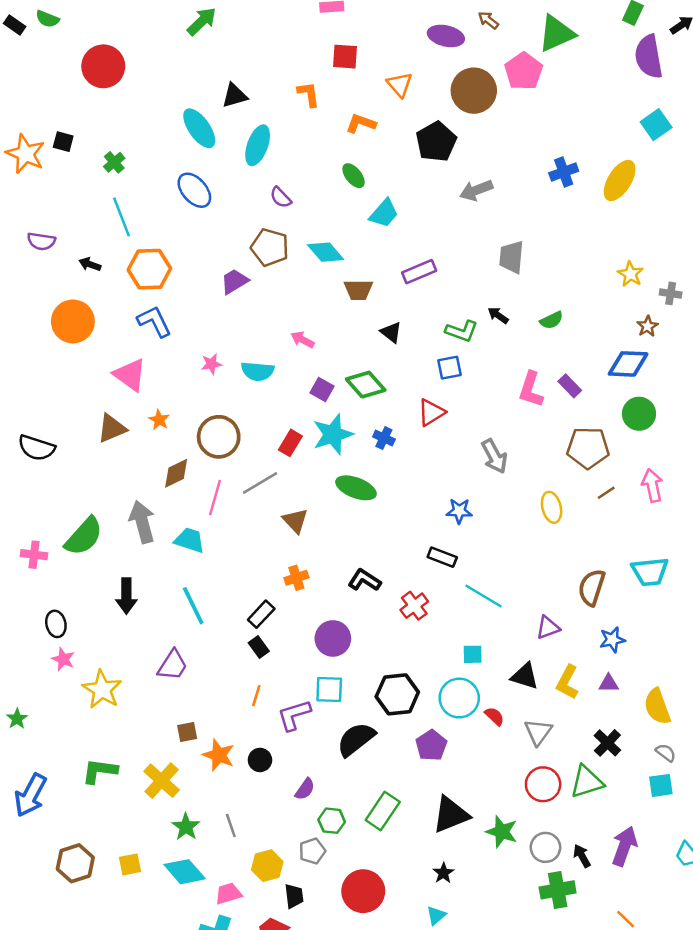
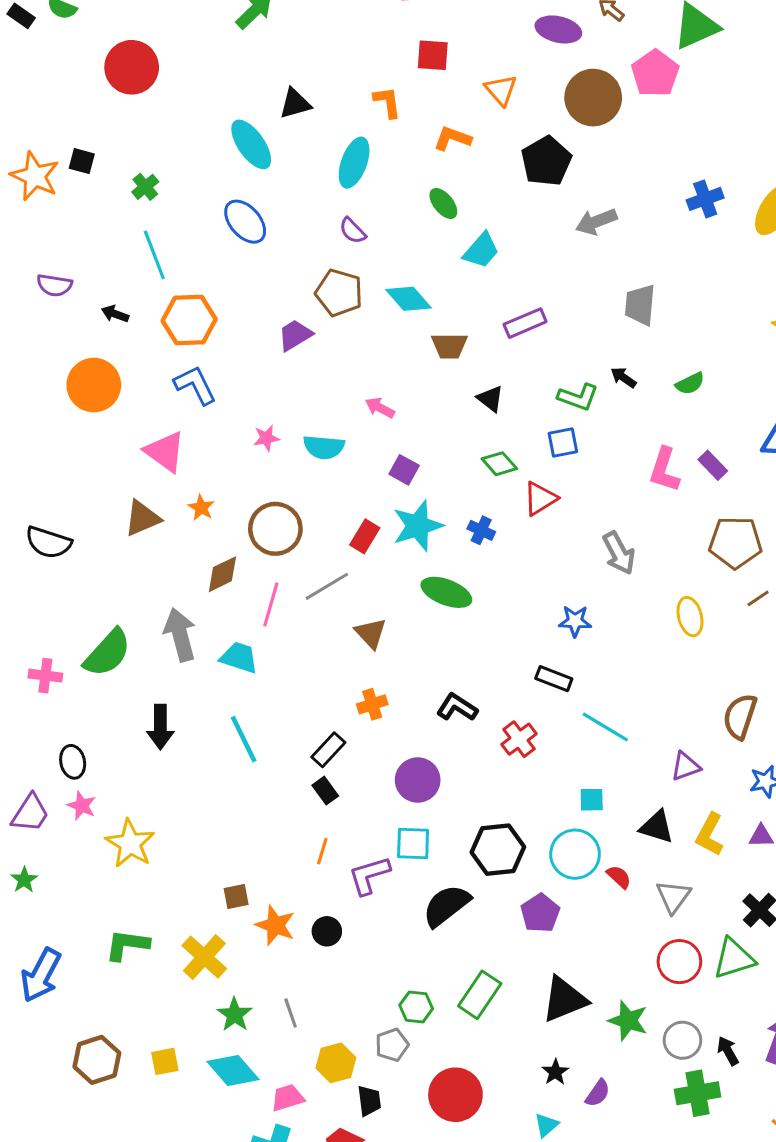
cyan ellipse: (258, 145) -> (354, 163), moved
green diamond: (366, 385) -> (499, 464), moved, size x0.7
purple trapezoid: (173, 665) -> (30, 813), moved
purple semicircle: (305, 789) -> (598, 1093), moved

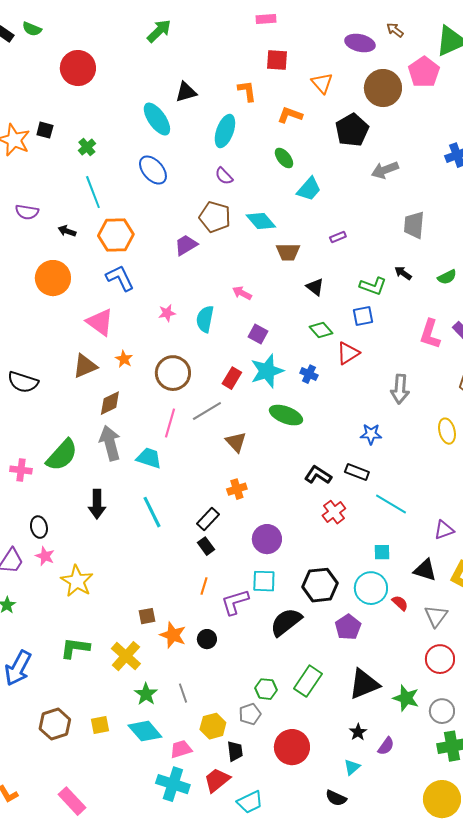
purple rectangle: (525, 323) -> (338, 237), size x0.6
cyan semicircle: (324, 447) -> (205, 319), turned 96
gray arrow: (619, 553) -> (400, 389), turned 32
brown diamond: (222, 574) -> (110, 403), moved
black L-shape: (457, 707) -> (318, 475), moved

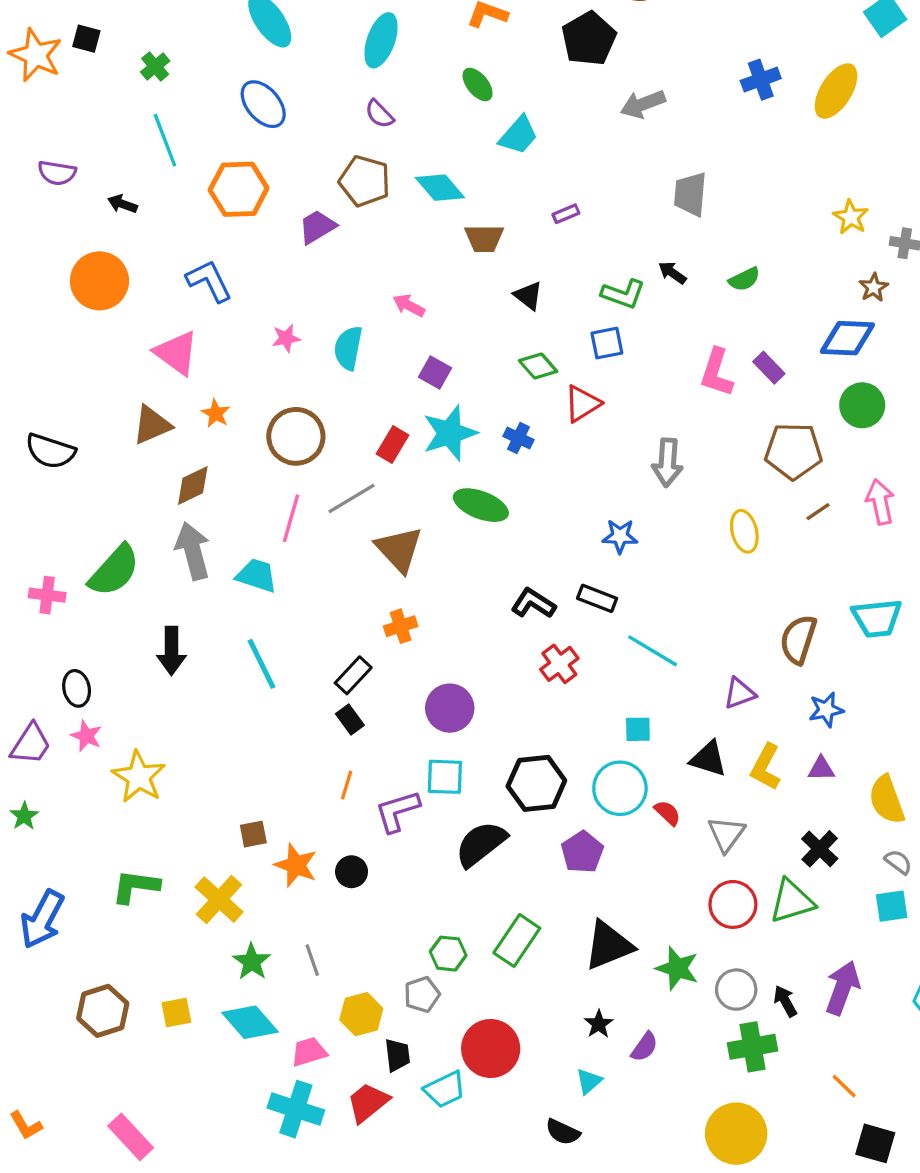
orange hexagon: (116, 235) -> (239, 189), moved
brown triangle: (236, 442) -> (399, 549), size x1.4
cyan trapezoid: (250, 802) -> (445, 1089), moved

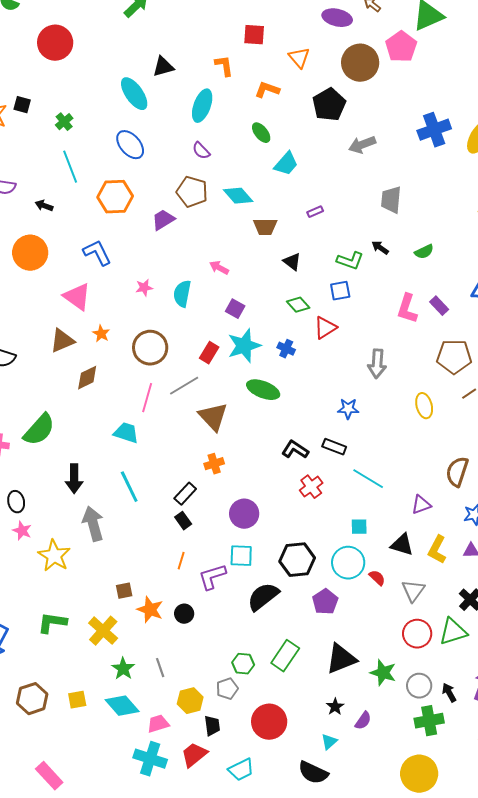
blue cross: (761, 80) -> (434, 130), size x1.4
gray arrow: (193, 551) -> (93, 524), moved
cyan trapezoid: (445, 1089) -> (241, 770), moved
black semicircle: (563, 1132) -> (313, 773), size x1.4

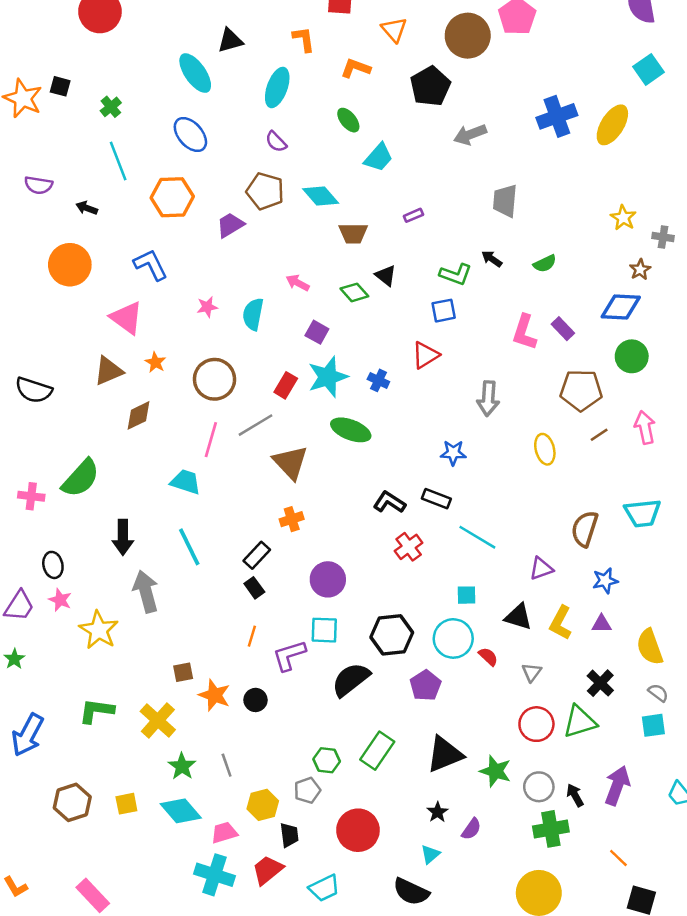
green diamond: (298, 305) -> (354, 292), moved
gray triangle: (413, 591) -> (532, 672), size x0.7

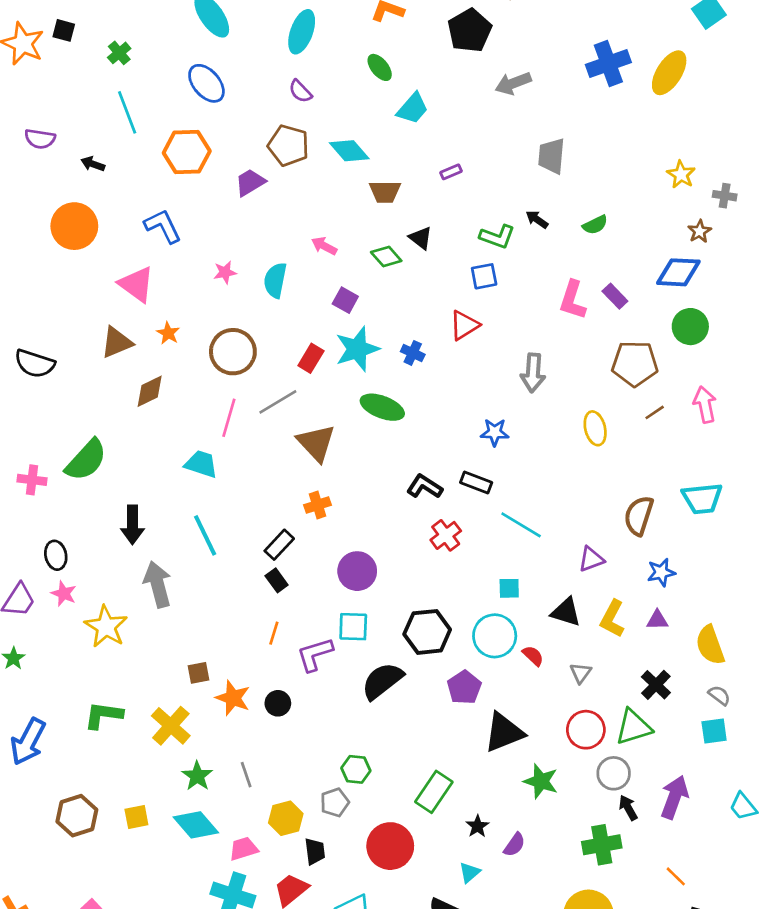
green rectangle: (377, 751) -> (434, 792), moved
black triangle: (445, 754) -> (504, 732), moved
gray circle: (539, 787) -> (614, 773), moved

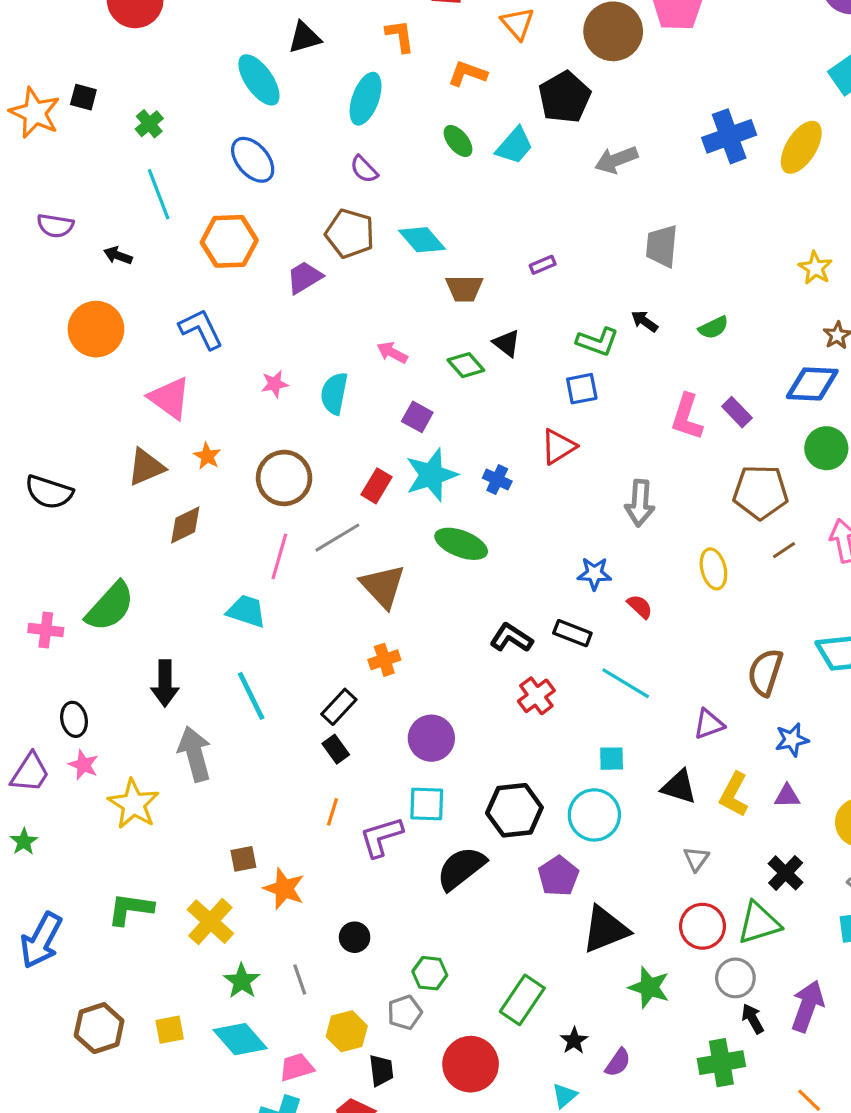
cyan trapezoid: (413, 108) -> (514, 146), moved
red semicircle: (533, 656) -> (640, 606), moved
black circle: (278, 703) -> (355, 937), moved

